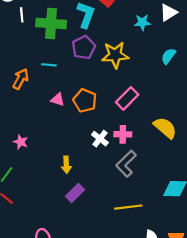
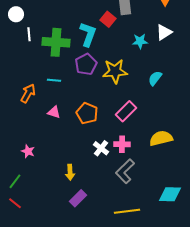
cyan semicircle: (168, 56) -> (155, 78), moved
pink triangle: (58, 100) -> (54, 112), moved
yellow semicircle: (165, 128) -> (161, 138), turned -55

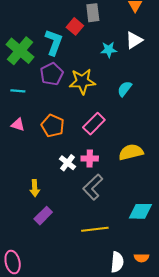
green cross: (56, 42) -> (20, 51), turned 36

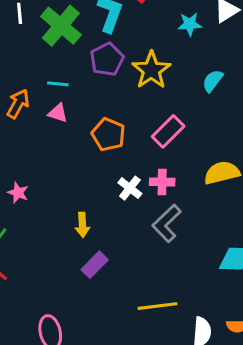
yellow star: (82, 81) -> (151, 70), turned -30
pink triangle: (18, 125) -> (58, 113), moved
yellow line: (95, 229) -> (157, 306), moved

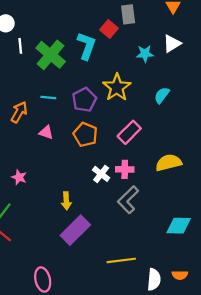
purple pentagon: (107, 59) -> (84, 100), moved
pink triangle: (58, 113) -> (46, 132), moved
purple rectangle: (95, 265) -> (75, 230), size x1.5

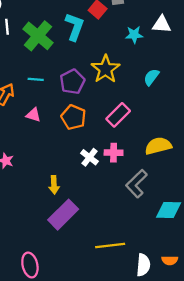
white triangle: (172, 44) -> (162, 24), turned 36
gray L-shape: (128, 200) -> (136, 184), moved

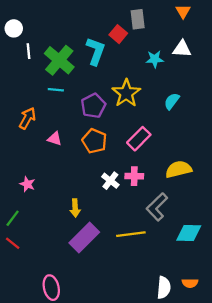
cyan line: (36, 79) -> (56, 90), moved
yellow line: (110, 245) -> (131, 234), moved

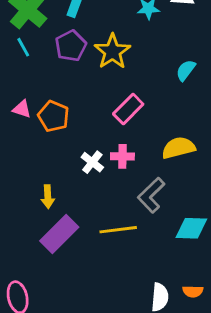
cyan line: (56, 90) -> (23, 47), turned 56
cyan semicircle: (172, 101) -> (186, 70), moved
purple pentagon: (93, 106) -> (71, 46), moved
orange pentagon: (94, 141) -> (54, 116), moved

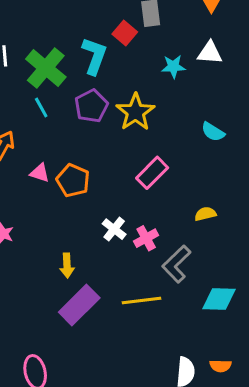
cyan semicircle: (186, 70) -> (213, 132), turned -95
yellow semicircle: (178, 148) -> (205, 214), size x0.6
pink cross: (122, 156) -> (146, 238), moved, turned -30

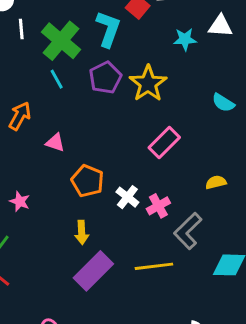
orange pentagon: (73, 180) -> (88, 181), moved

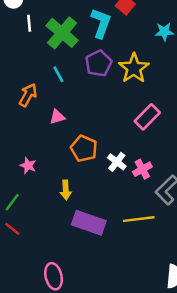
cyan line: (57, 79) -> (58, 74), moved
pink triangle: (55, 142) -> (57, 117), turned -35
yellow arrow: (82, 232) -> (66, 190), moved
purple rectangle: (93, 271) -> (89, 223), turned 64

